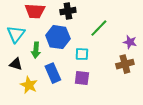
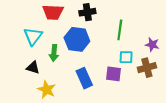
green line: (99, 28) -> (120, 30), turned -36
cyan square: (82, 54) -> (126, 57), moved
blue rectangle: (53, 73) -> (84, 78), moved
purple square: (82, 78) -> (113, 74), moved

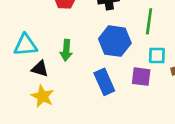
cyan triangle: (33, 36) -> (25, 45), moved, turned 48
blue hexagon: (77, 39) -> (115, 41), moved
yellow star: (47, 90) -> (43, 96), moved

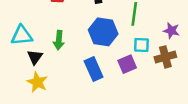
black triangle: (40, 69) -> (35, 57), turned 49
purple square: (141, 77) -> (127, 64), turned -30

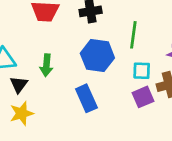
purple square: (127, 64) -> (143, 97), moved
yellow star: (37, 82) -> (22, 113), turned 30

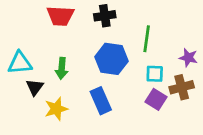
purple square: (143, 97) -> (156, 99), turned -35
yellow star: (22, 113) -> (56, 109), moved

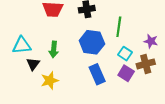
cyan square: (155, 74) -> (125, 54), turned 32
blue rectangle: (101, 101) -> (97, 74), moved

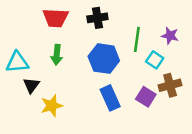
purple star: (151, 41) -> (170, 36), moved
green arrow: (54, 49) -> (57, 55), moved
cyan square: (125, 54) -> (155, 60), moved

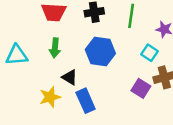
green line: (137, 39) -> (131, 16), moved
black triangle: (31, 85) -> (70, 77), moved, turned -35
blue rectangle: (110, 98) -> (86, 101), moved

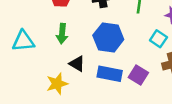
purple square: (141, 88) -> (138, 75), moved
blue rectangle: (86, 101) -> (110, 74), moved, turned -55

